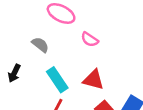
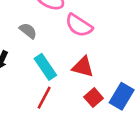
pink semicircle: (90, 39) -> (79, 25), size x1.5

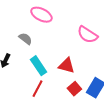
pink semicircle: (79, 25) -> (87, 35), moved

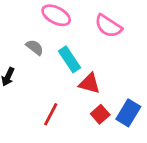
pink semicircle: (87, 35) -> (108, 26), moved
cyan rectangle: (38, 66) -> (69, 59), moved

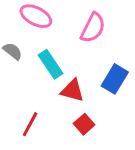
pink semicircle: (108, 26) -> (93, 28), turned -96
blue rectangle: (128, 113) -> (115, 79), moved

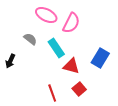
pink semicircle: (93, 28) -> (71, 23), moved
red line: (30, 124) -> (52, 93), moved, turned -48

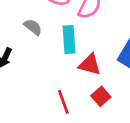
cyan rectangle: (56, 48) -> (69, 40), turned 30

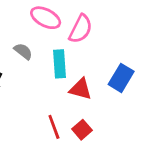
red square: (101, 96) -> (82, 130), moved

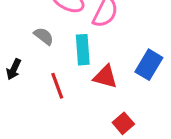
red line: (54, 127) -> (57, 86), moved
red square: (82, 130) -> (123, 123), moved

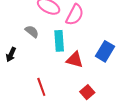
red line: (57, 86) -> (41, 87), moved

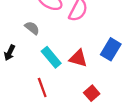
cyan rectangle: (59, 41) -> (51, 57), moved, turned -36

